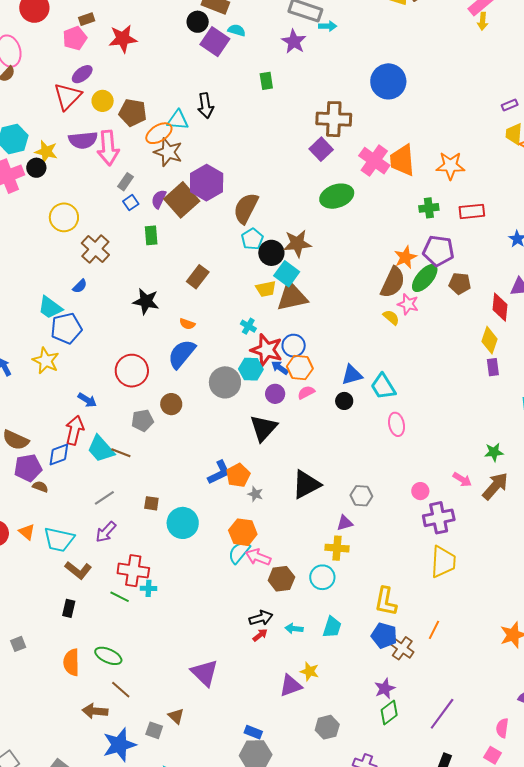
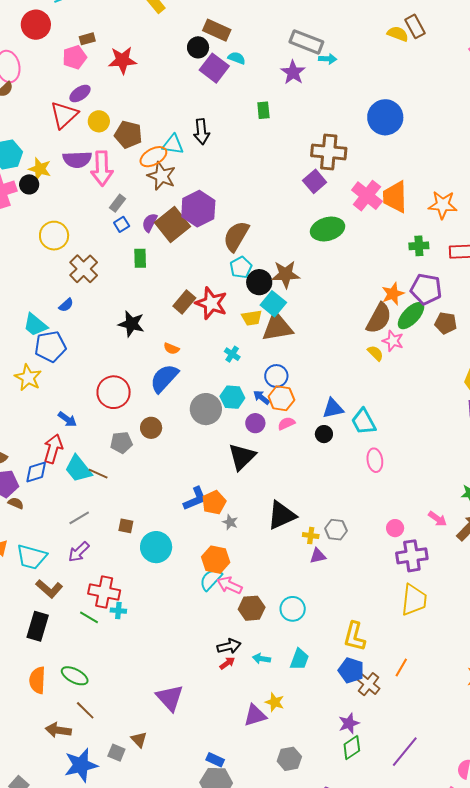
red star: (267, 350) -> (211, 303), moved
yellow cross: (337, 548) -> (311, 536), moved, size x0.7
black rectangle: (69, 608) -> (38, 626), size x1.6

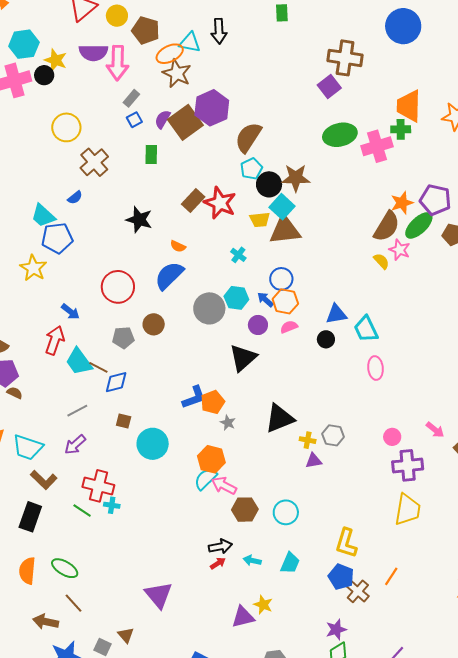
pink cross: (367, 196) -> (377, 146), moved, turned 32
green cross: (419, 246) -> (401, 129), moved
blue diamond: (36, 472) -> (116, 382), moved

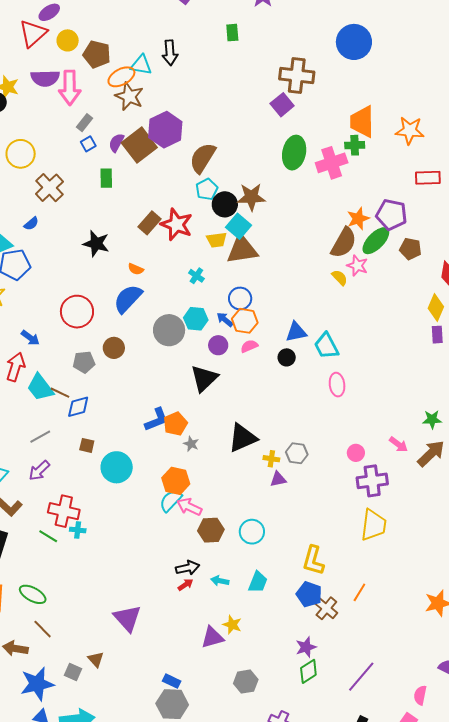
green ellipse: (340, 135) -> (294, 153), turned -64

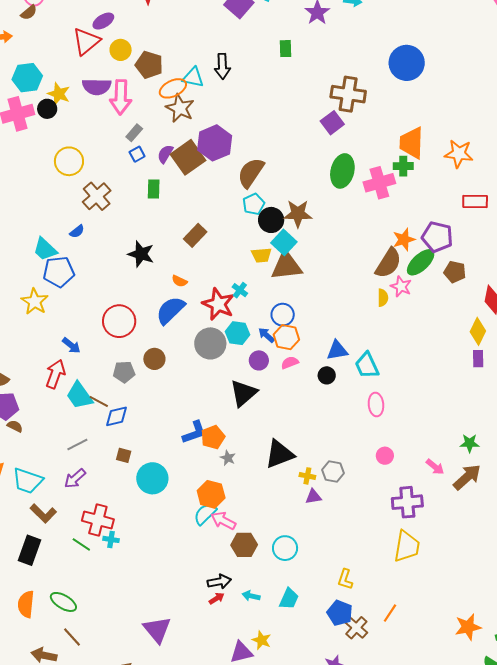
red star: (176, 224) -> (218, 304), moved
yellow semicircle: (340, 278) -> (383, 298), turned 42
pink circle: (356, 453) -> (385, 456), moved
yellow L-shape: (313, 560) -> (345, 579), size x0.7

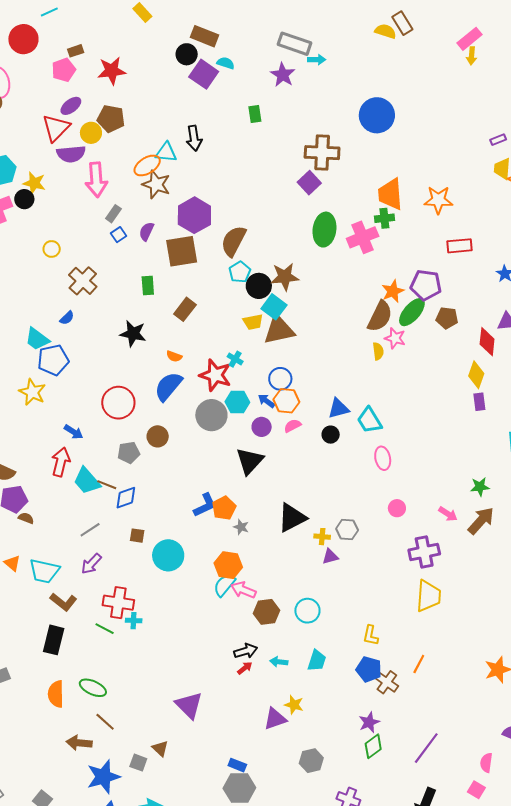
brown pentagon: (149, 65) -> (111, 119), moved
purple semicircle: (97, 87) -> (71, 154), moved
brown square: (188, 157) -> (182, 251), moved, turned 32
yellow circle: (69, 161) -> (52, 249), size x0.6
green rectangle: (154, 189) -> (148, 285), moved

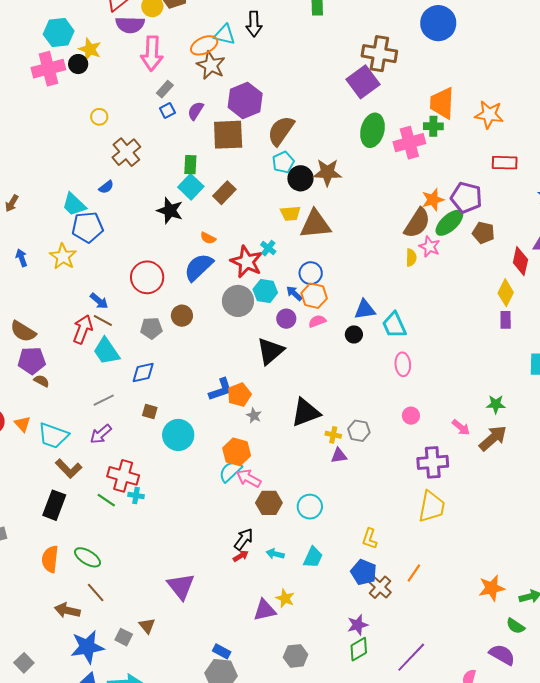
purple square: (309, 183) -> (363, 82), size x1.4
cyan square: (274, 307) -> (191, 187), moved
brown line: (107, 485) -> (103, 321), moved
black arrow: (246, 651) -> (244, 539), turned -45

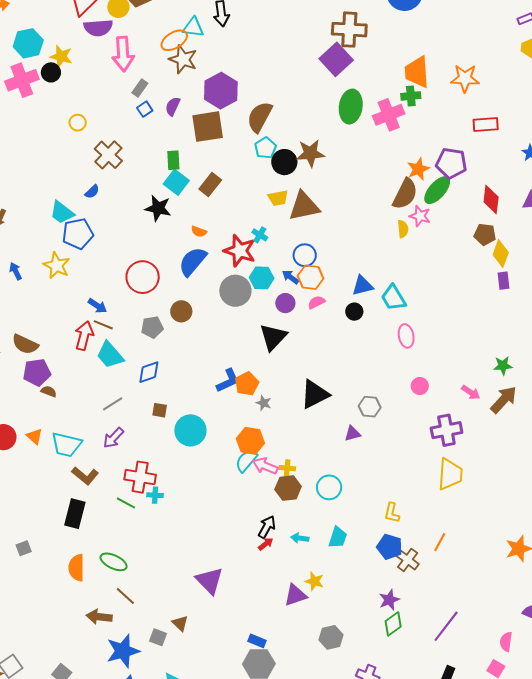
brown pentagon: (483, 233) -> (485, 234), moved
red diamond: (520, 261) -> (491, 200), moved
yellow cross: (333, 435) -> (287, 468), moved

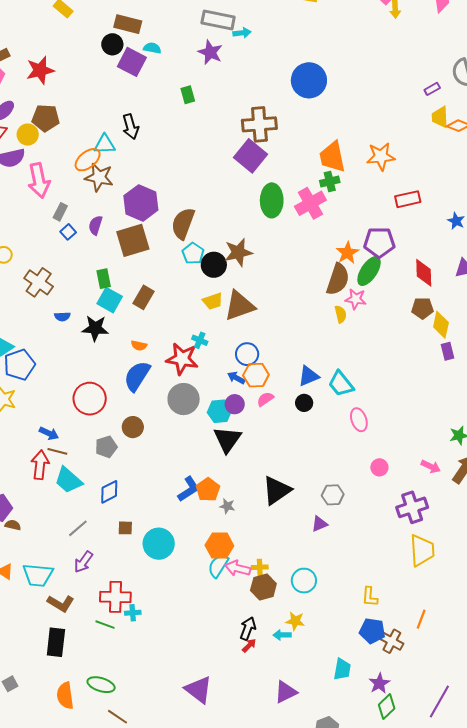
blue semicircle: (92, 192) -> (62, 317), moved, turned 49
cyan hexagon: (262, 278) -> (219, 411), moved
cyan trapezoid: (338, 537) -> (342, 669), moved
yellow star: (314, 581) -> (295, 621), moved

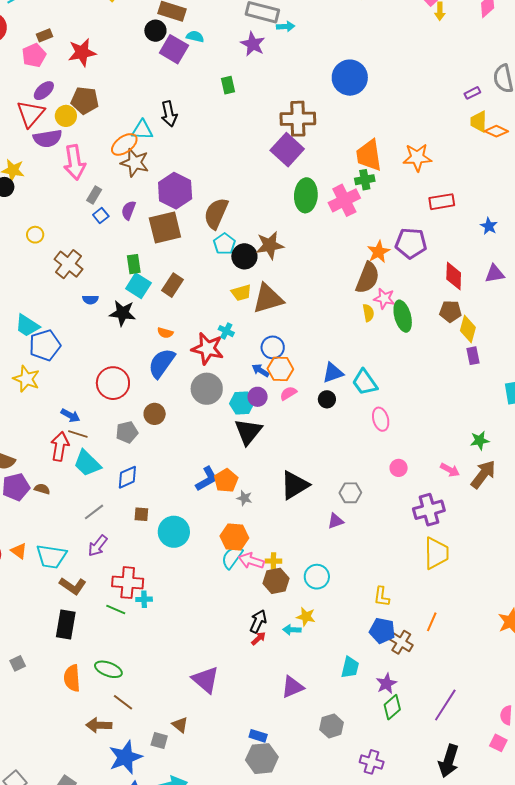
green ellipse: (369, 271) -> (403, 316), moved, turned -52
brown semicircle: (13, 525) -> (42, 489), moved

